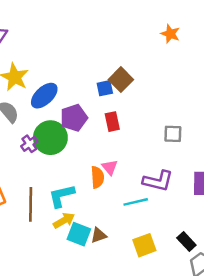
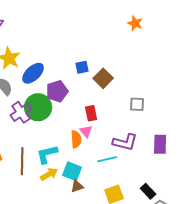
brown square: (121, 80) -> (103, 78), moved
red rectangle: (112, 122) -> (91, 113), moved
purple cross: (29, 144) -> (21, 112), size x1.5
cyan square: (79, 234) -> (72, 171), moved

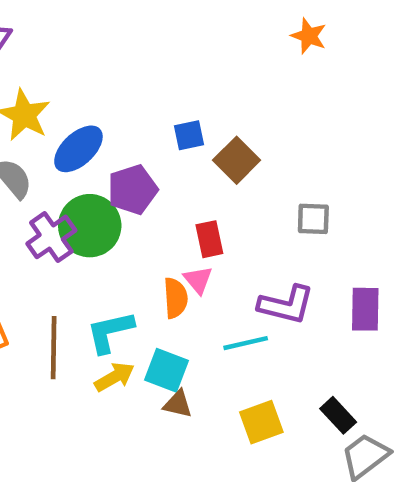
brown triangle: (77, 186) -> (178, 404), turned 32

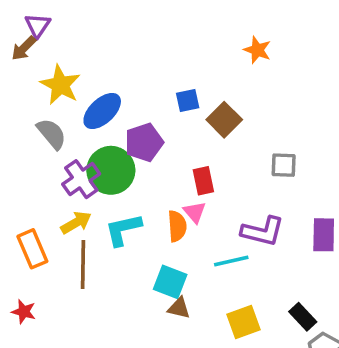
orange star: (309, 36) -> (257, 50), moved
cyan L-shape: (110, 332) -> (123, 230), moved
yellow arrow: (115, 377) -> (76, 223), moved

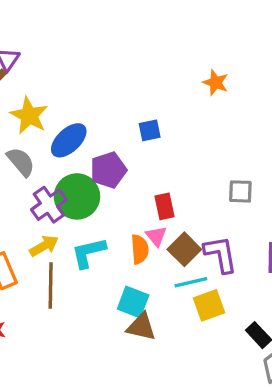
brown square: (224, 120) -> (184, 249), moved
purple L-shape: (263, 231) -> (221, 254), turned -114
brown triangle: (179, 308) -> (141, 327), size x1.4
yellow square: (243, 322) -> (209, 305), moved

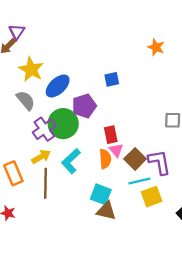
red rectangle: (164, 206) -> (111, 135), moved
cyan L-shape: (89, 253) -> (71, 161), turned -30

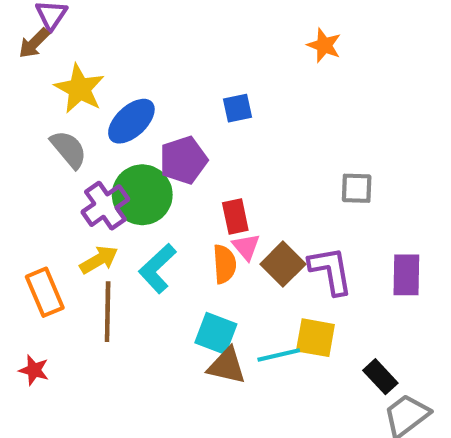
cyan line: (139, 181) -> (279, 355), moved
yellow square: (152, 197) -> (315, 338), turned 30

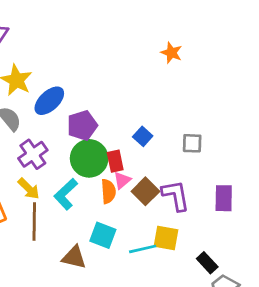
blue square: (237, 108) -> (143, 136), moved, turned -36
green circle: (142, 195) -> (89, 158), moved
pink triangle: (246, 247) -> (122, 180), turned 30
yellow arrow: (99, 260) -> (29, 189), turned 75
brown triangle: (227, 366) -> (74, 257), moved

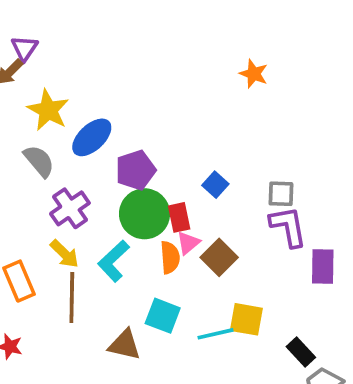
purple L-shape: (176, 195) -> (288, 227), moved

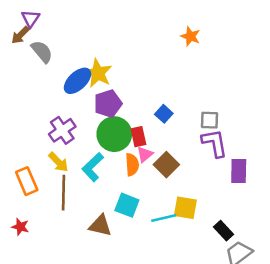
yellow star: (48, 110) -> (98, 73), moved
gray semicircle: (39, 161) -> (42, 52), moved

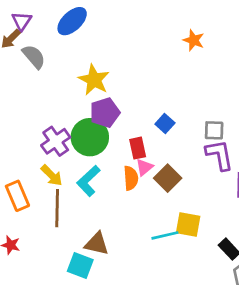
blue ellipse: (77, 81) -> (72, 21), moved
green circle: (114, 134) -> (90, 137), moved
cyan square: (127, 205) -> (80, 265), moved

